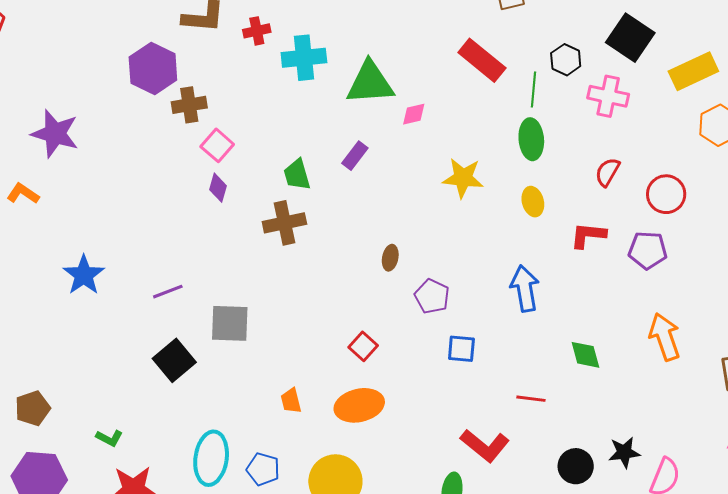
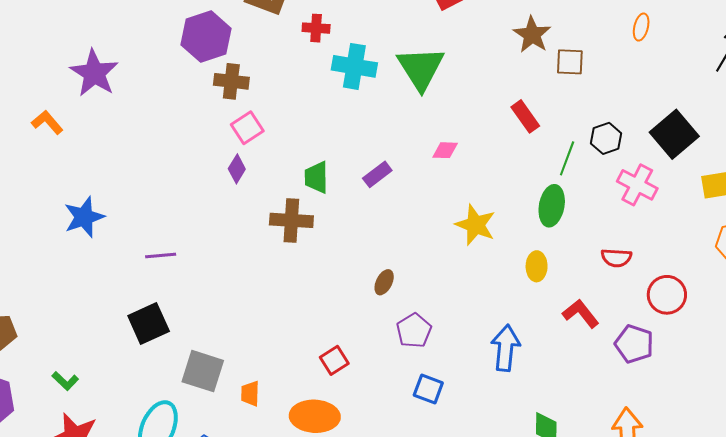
red rectangle: (482, 60) -> (525, 116), size x0.7
green triangle: (370, 83) -> (421, 68), moved, turned 46
red semicircle: (608, 172) -> (616, 258), turned -132
red L-shape: (588, 235) -> (581, 314), turned 30
gray square: (230, 323) -> (203, 371), moved

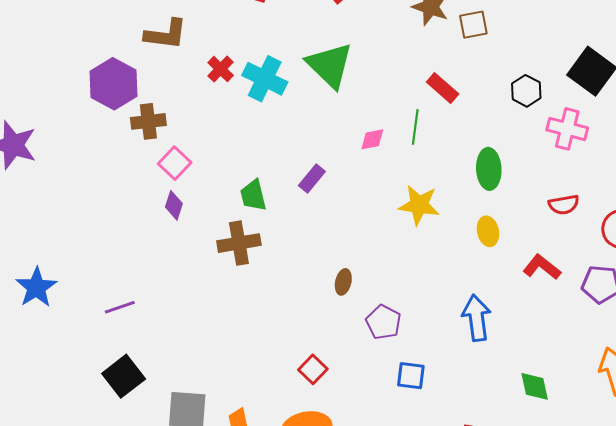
red cross: (316, 28) -> (221, 69), moved, turned -36
cyan cross: (354, 66) -> (265, 79), turned 30
green line: (567, 158) -> (415, 127), moved

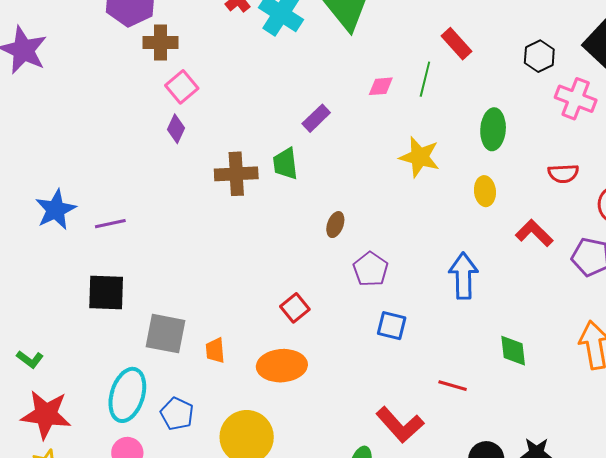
green trapezoid: (253, 195) -> (285, 164), moved
blue star: (36, 287) -> (56, 210), moved
black square: (124, 376) -> (106, 293), turned 33

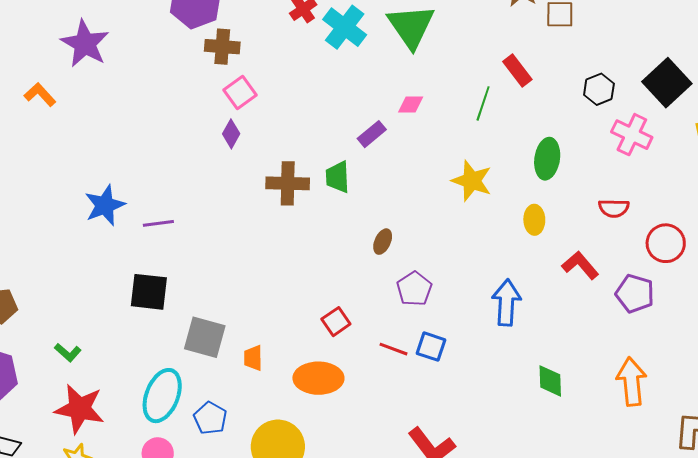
pink diamond: (381, 86) -> (411, 105), moved
red line: (453, 386) -> (394, 349), moved

